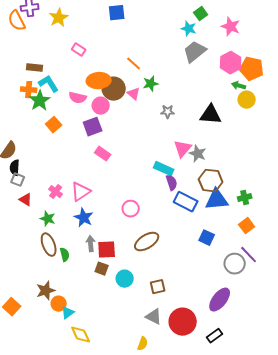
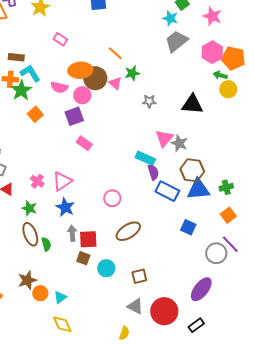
cyan triangle: (68, 313) -> (60, 297), moved

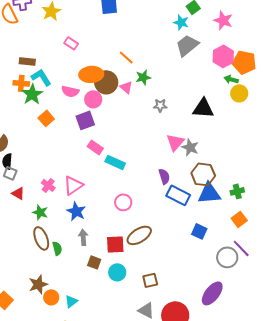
cyan rectangle: (145, 158) -> (115, 162), moved
red square: (88, 239) -> (115, 244), moved

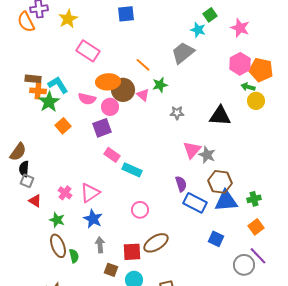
pink rectangle: (71, 43) -> (88, 51), size x1.6
gray trapezoid: (187, 45) -> (183, 53), moved
brown rectangle: (27, 61) -> (33, 79), moved

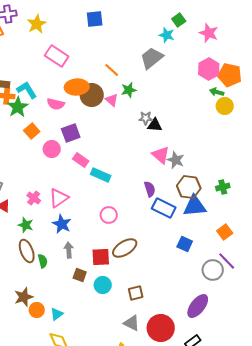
pink circle: (110, 107) -> (52, 149), moved
black triangle: (220, 116) -> (155, 125), moved, size x0.7
pink triangle: (192, 150) -> (161, 155), turned -30
green cross: (254, 199) -> (223, 187), moved

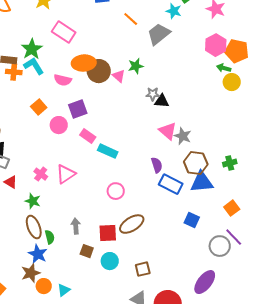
orange line: (112, 70) -> (131, 19), moved
green star: (18, 107) -> (32, 49), moved
blue star: (62, 224) -> (38, 254), moved

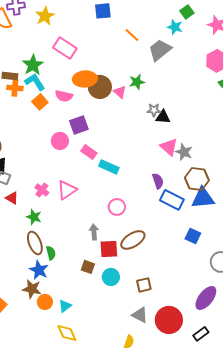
orange square: (39, 107) -> (40, 102), moved
gray arrow: (76, 226) -> (94, 232), moved
brown star: (31, 273) -> (32, 289), turned 30

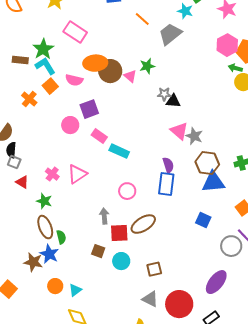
orange cross: (15, 88) -> (29, 99), moved, turned 35
blue rectangle: (172, 200) -> (166, 184), moved, turned 70
brown star: (32, 289) -> (33, 262), moved

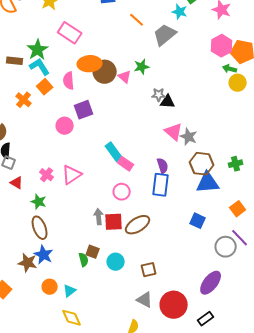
pink semicircle: (74, 80) -> (69, 81), turned 72
pink rectangle: (99, 136) -> (126, 164), moved
cyan rectangle: (119, 151) -> (114, 152), turned 30
red square: (119, 233) -> (114, 222), moved
green semicircle: (61, 237) -> (84, 260), moved

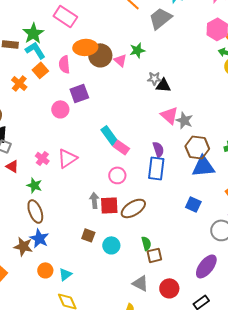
green semicircle: (84, 260) -> (146, 243), moved
brown square: (149, 270) -> (154, 255), moved
red circle: (174, 305) -> (169, 288), size x0.7

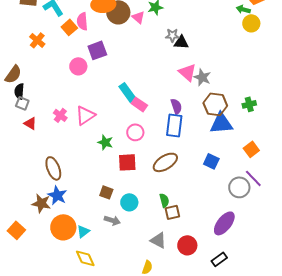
orange square: (40, 70) -> (69, 27), moved
green star: (34, 185) -> (105, 142), moved
gray arrow: (94, 200) -> (112, 220), moved, turned 112
brown ellipse: (133, 208) -> (165, 162), moved
orange circle: (45, 270) -> (63, 227), size x1.6

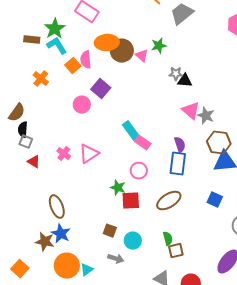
purple square: (97, 50) -> (101, 89), turned -30
green star: (105, 142) -> (118, 188), moved

